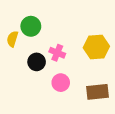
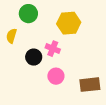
green circle: (31, 26) -> (28, 14), moved
yellow hexagon: (96, 47) -> (69, 23), moved

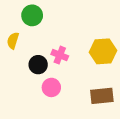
yellow hexagon: (69, 23) -> (103, 51), moved
pink circle: (56, 76) -> (51, 87), moved

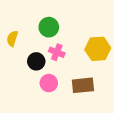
green circle: (32, 15) -> (49, 27), moved
brown rectangle: (102, 96) -> (83, 85), moved

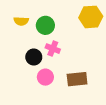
yellow semicircle: (12, 39) -> (21, 21), moved, turned -104
yellow hexagon: (98, 49) -> (91, 17), moved

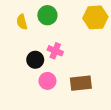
yellow semicircle: (21, 21) -> (22, 22), turned 72
green circle: (45, 25) -> (47, 15), moved

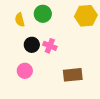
black circle: (35, 60) -> (32, 45), moved
pink circle: (47, 81) -> (25, 71), moved

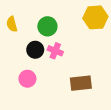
green circle: (43, 14) -> (47, 26), moved
yellow semicircle: (20, 20) -> (12, 24), moved

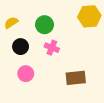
yellow semicircle: (12, 24) -> (11, 23), turned 72
black circle: (35, 50) -> (21, 47), moved

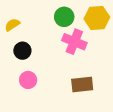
green circle: (44, 25) -> (64, 17), moved
pink cross: (52, 48) -> (74, 42), moved, size x1.5

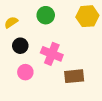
green circle: (64, 17) -> (46, 15), moved
pink cross: (74, 42) -> (52, 54), moved

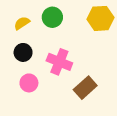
yellow semicircle: (11, 22) -> (22, 23), moved
brown rectangle: (74, 76) -> (85, 88), turned -36

